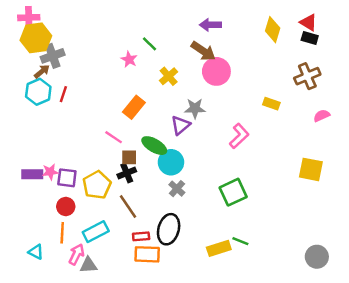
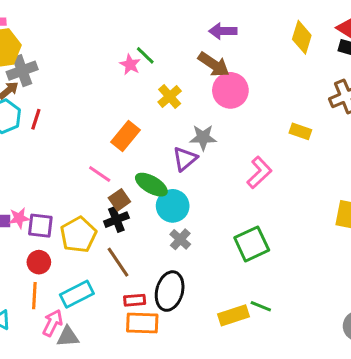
pink star: (129, 59) -> (130, 65), moved
brown square: (129, 157) -> (119, 200), turned -35

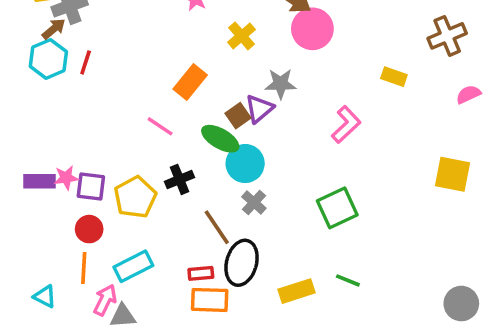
brown square: (119, 200) -> (238, 116), moved
brown line: (118, 262) -> (217, 227), moved
yellow rectangle: (233, 315) -> (296, 291), moved

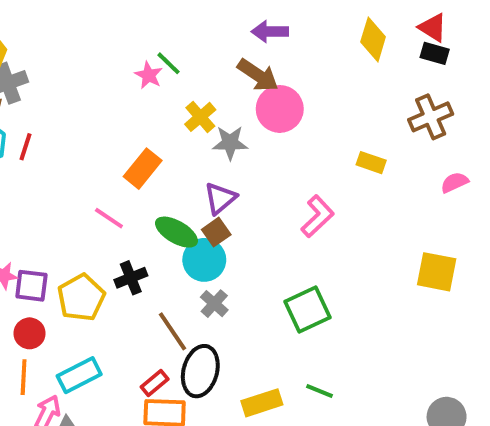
gray star: (281, 84) -> (230, 143), moved
brown square: (238, 116) -> (216, 232), moved
red rectangle: (201, 273) -> (155, 383), turned -35

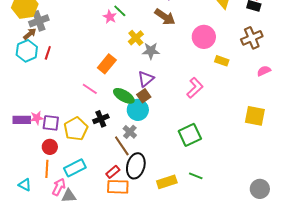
pink circle: (280, 109) -> (204, 37), moved
gray cross: (214, 304) -> (130, 132), moved

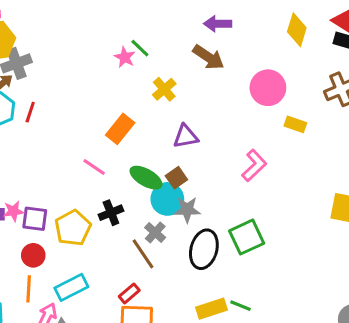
gray star: (151, 51) -> (187, 210), moved
purple triangle: (146, 79) -> (186, 136), moved, turned 30
black ellipse: (136, 166) -> (204, 249), moved
green line: (196, 176) -> (240, 306), moved

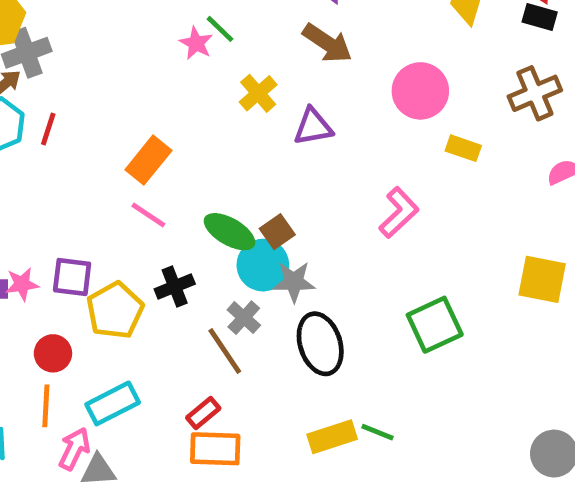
orange rectangle: (120, 129) -> (148, 160), moved
purple triangle: (186, 136) -> (313, 127), moved
purple square: (35, 219) -> (72, 277), moved
green square: (247, 237) -> (435, 325), moved
black ellipse: (204, 249) -> (320, 344), turned -33

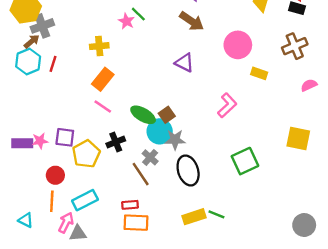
yellow cross: (258, 93) -> (99, 46), moved, turned 36
purple triangle: (313, 127) -> (184, 63), turned 36
red rectangle: (203, 413) -> (130, 205), turned 35

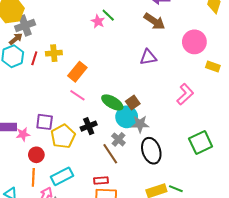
yellow cross: (99, 46) -> (54, 53), moved
purple triangle: (184, 63) -> (148, 57), turned -36
pink star: (40, 141) -> (23, 134), moved

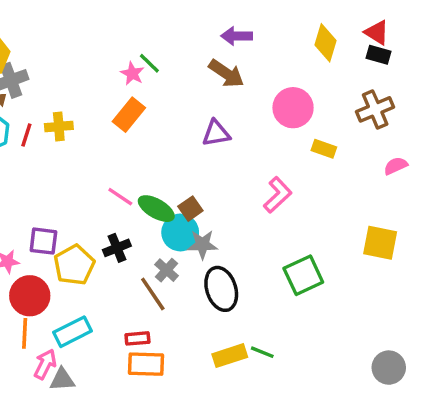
orange rectangle: (77, 72) -> (129, 115), moved
pink line: (77, 95) -> (120, 197), moved
red circle: (36, 155) -> (30, 296), size x1.5

